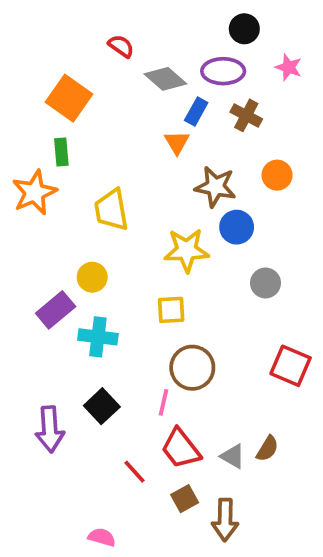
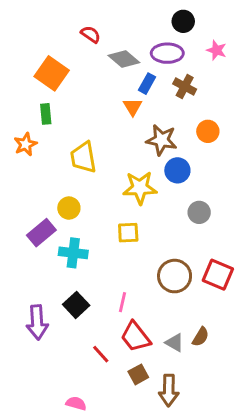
orange star: (34, 192) -> (25, 144), size x0.7
brown circle: (192, 368) -> (175, 276), moved

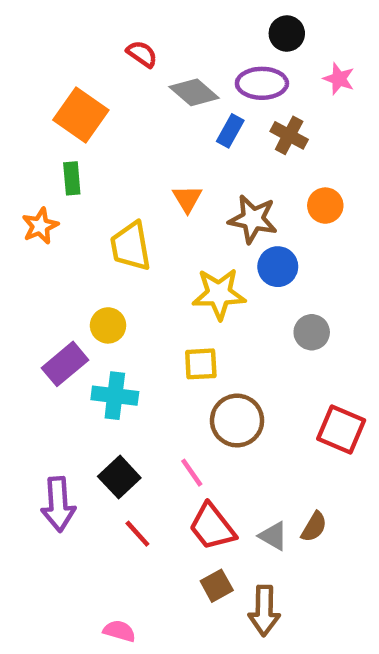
orange triangle: (133, 107) -> (187, 199), moved
brown circle: (175, 276) -> (237, 421), moved
pink line: (122, 302) -> (192, 473), turned -48
red line: (101, 354) -> (137, 534), moved

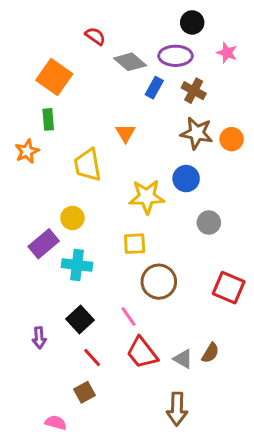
orange circle: (325, 206) -> (232, 139), moved
brown star: (253, 219) -> (197, 133), moved
purple arrow: (58, 504) -> (39, 338), size x0.6
brown square: (217, 586) -> (85, 392), moved
pink semicircle: (119, 631) -> (56, 423), moved

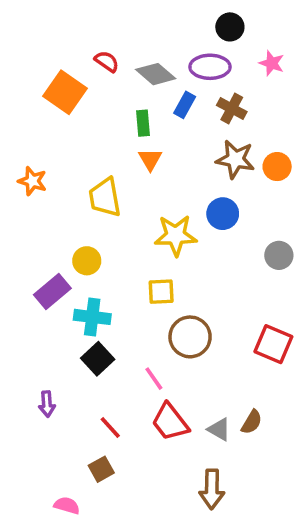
red semicircle: (95, 36) -> (107, 61), moved
green rectangle: (48, 119) -> (143, 123), moved
orange star: (27, 151) -> (32, 181), turned -30
gray circle: (209, 223) -> (279, 255), moved
black square: (80, 320) -> (98, 359), moved

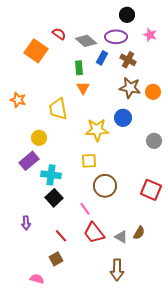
yellow circle: (87, 261) -> (39, 138), moved

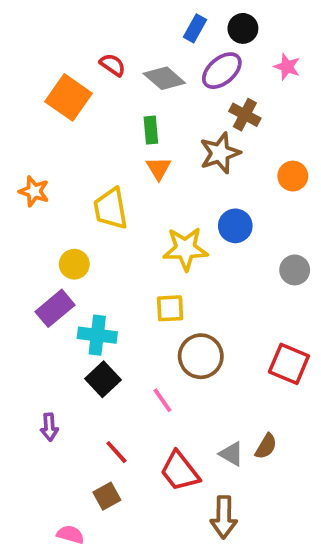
purple ellipse: (116, 37) -> (222, 71), turned -40
blue rectangle: (102, 58) -> (195, 28), moved
brown star: (130, 88) -> (220, 153), moved, turned -30
red trapezoid: (94, 233) -> (180, 471), moved

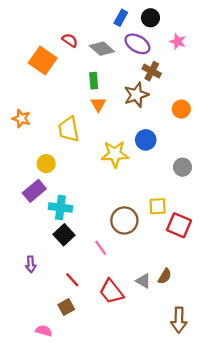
purple ellipse: (222, 71) -> (137, 44), turned 70
yellow square: (170, 308) -> (158, 206), moved
brown arrow: (224, 517) -> (179, 320), moved

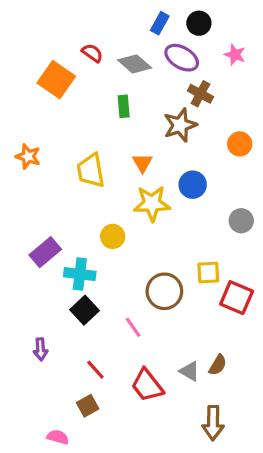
orange triangle: (98, 104) -> (142, 163), moved
yellow circle: (46, 164) -> (113, 236), moved
brown arrow: (179, 320) -> (213, 423), moved

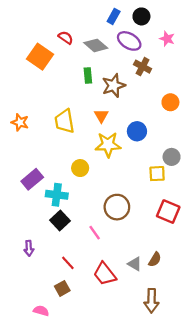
brown star: (180, 125) -> (114, 86), moved
orange star: (28, 156) -> (20, 122), moved
yellow square: (208, 272) -> (157, 174), moved

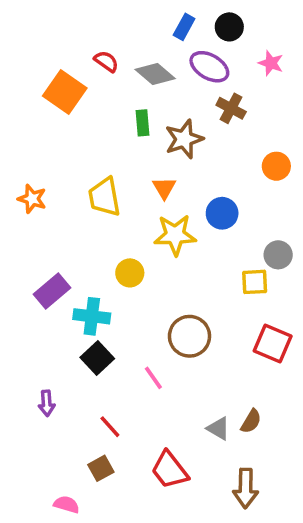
red trapezoid: (105, 274) -> (170, 470), moved

